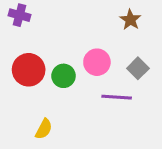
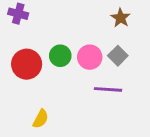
gray square: (138, 68) -> (118, 56), moved
green circle: (64, 76) -> (60, 56), moved

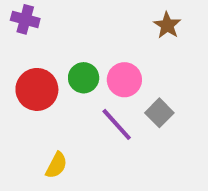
gray square: (118, 56) -> (159, 113), moved
purple line: (108, 89) -> (117, 124), moved, turned 44

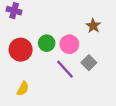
brown star: (167, 25) -> (93, 26), moved
yellow semicircle: (56, 165) -> (23, 89), moved

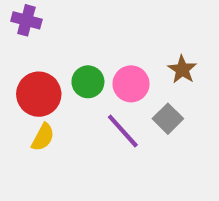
brown star: (93, 26) -> (182, 70), moved
yellow semicircle: (23, 89) -> (43, 137), moved

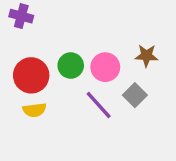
brown star: (182, 70) -> (146, 56), turned -30
yellow semicircle: (43, 137) -> (34, 110), turned 55

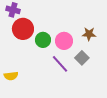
red circle: (31, 75) -> (23, 29), moved
yellow semicircle: (34, 110) -> (11, 76), moved

